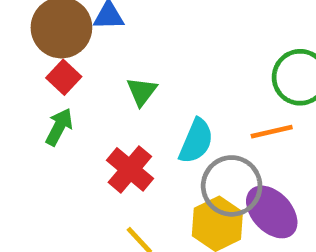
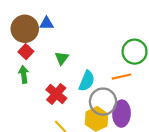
green arrow: (59, 127) -> (24, 74), turned -35
purple ellipse: (272, 212) -> (121, 114), turned 45

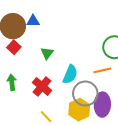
green arrow: (24, 74) -> (12, 82), moved

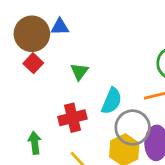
green arrow: (12, 82) -> (35, 143), moved
red cross: (42, 86) -> (72, 118), turned 36

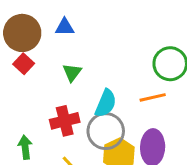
blue triangle: (60, 27) -> (65, 27), moved
gray circle: (133, 128) -> (106, 131), moved

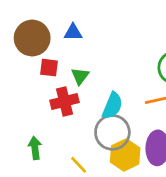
red square: (24, 64) -> (49, 68), moved, turned -36
red cross: (65, 121) -> (65, 101), moved

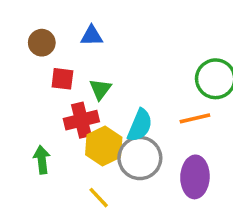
brown circle: (32, 38) -> (42, 43), size x0.6
green arrow: (35, 148) -> (42, 160), moved
yellow hexagon: (125, 155) -> (104, 146), moved

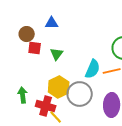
brown circle: (42, 43) -> (27, 34), moved
red cross: (81, 120) -> (46, 106), moved, turned 30
cyan semicircle: (140, 125) -> (93, 69), moved

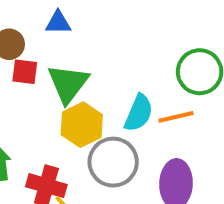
green triangle: (57, 54) -> (68, 84), size x1.6
yellow hexagon: (59, 87) -> (82, 125), moved

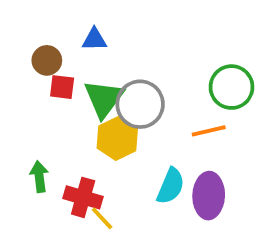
cyan semicircle: (139, 113) -> (171, 186), moved
gray circle: (113, 162) -> (140, 104), moved

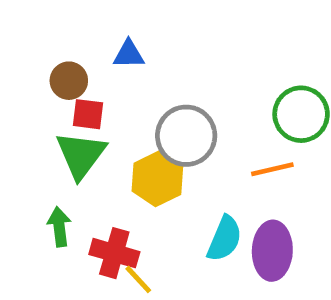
green triangle: (104, 98) -> (81, 155), moved

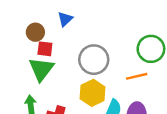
blue triangle: (129, 54) -> (65, 19), turned -42
yellow hexagon: (157, 179) -> (93, 93), moved

